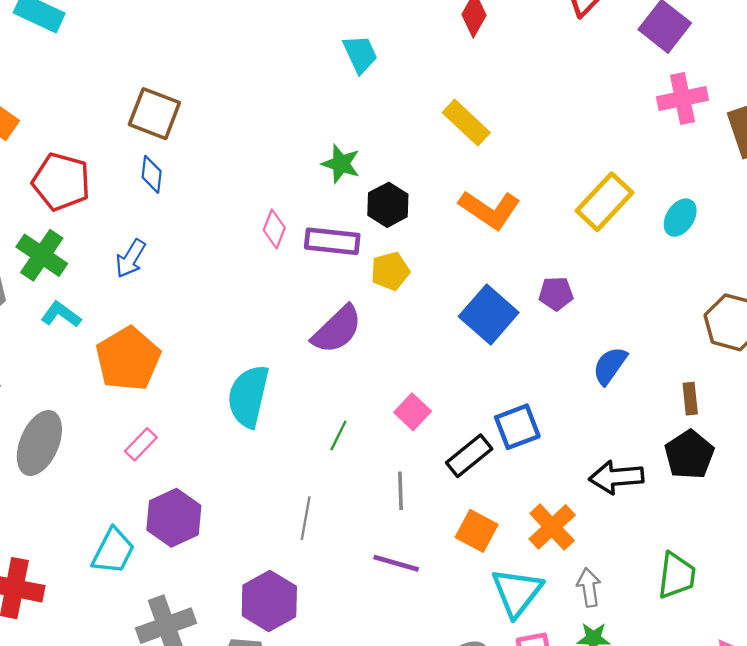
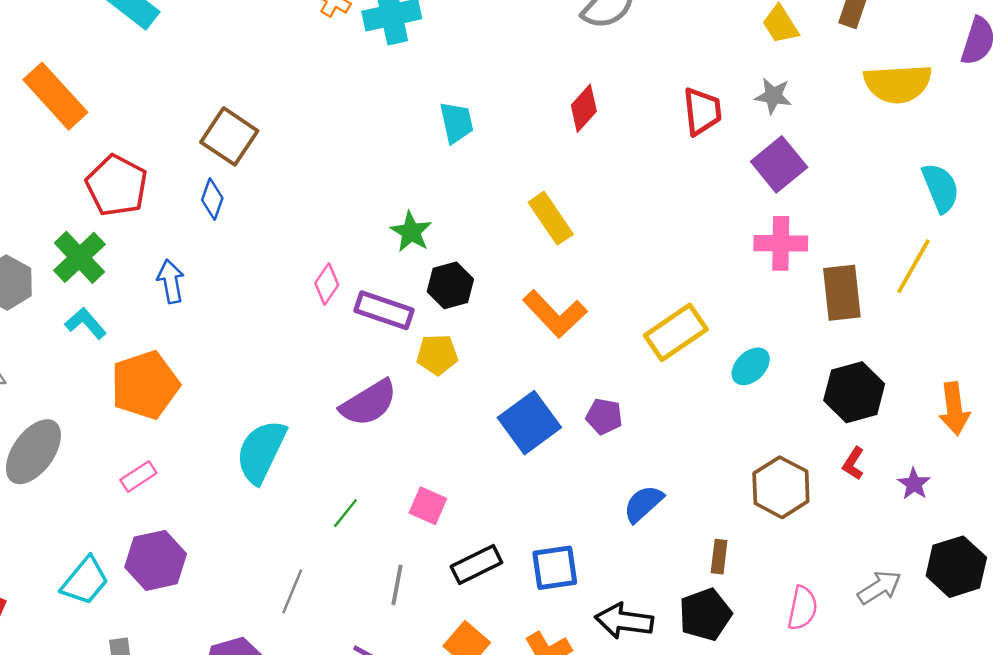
blue arrow: (131, 259) -> (171, 281), turned 126
pink square: (413, 412) -> (428, 506), turned -32
blue square: (517, 427) -> (555, 568), moved

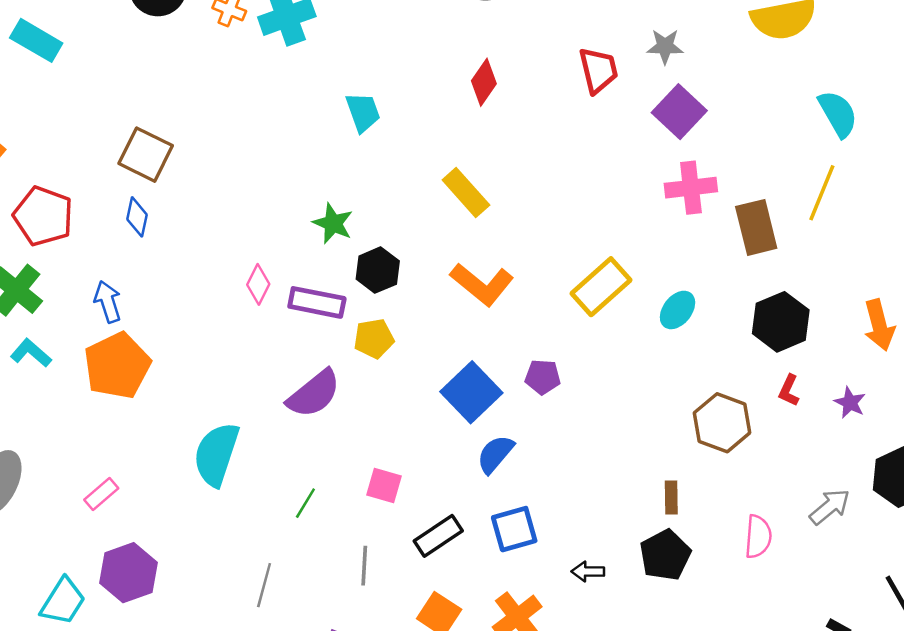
orange pentagon: (145, 385) -> (117, 366), moved
blue semicircle: (643, 504) -> (495, 454), moved
black arrow: (624, 621) -> (588, 571), size x0.6

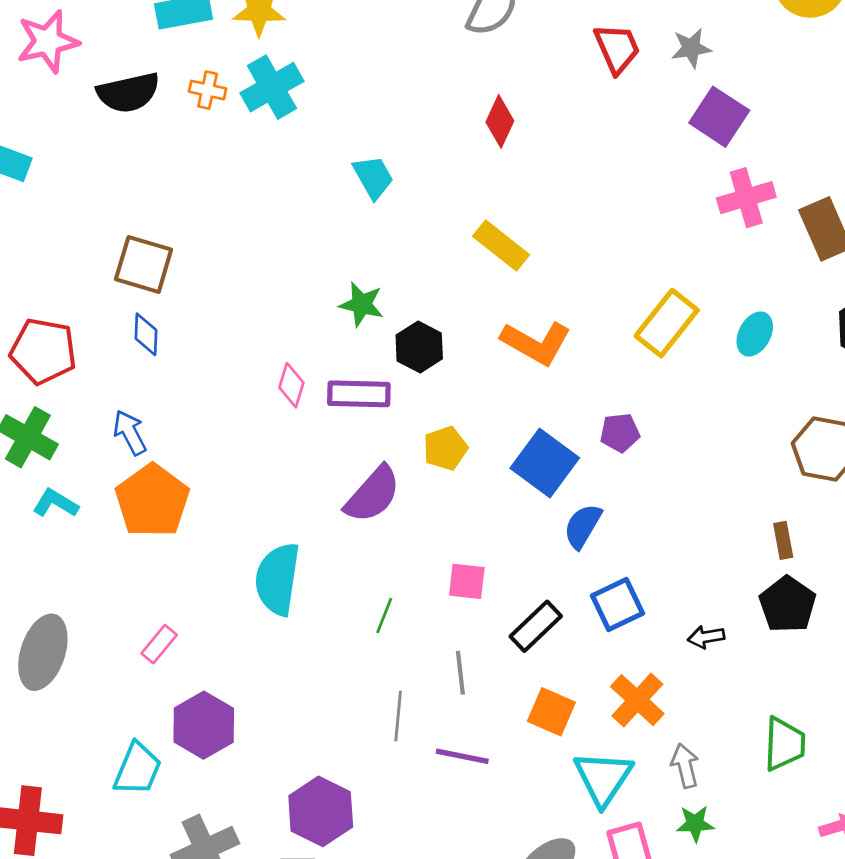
red trapezoid: (598, 70) -> (617, 48), moved
yellow pentagon: (374, 339) -> (445, 448), moved
gray line: (264, 585) -> (398, 716), moved

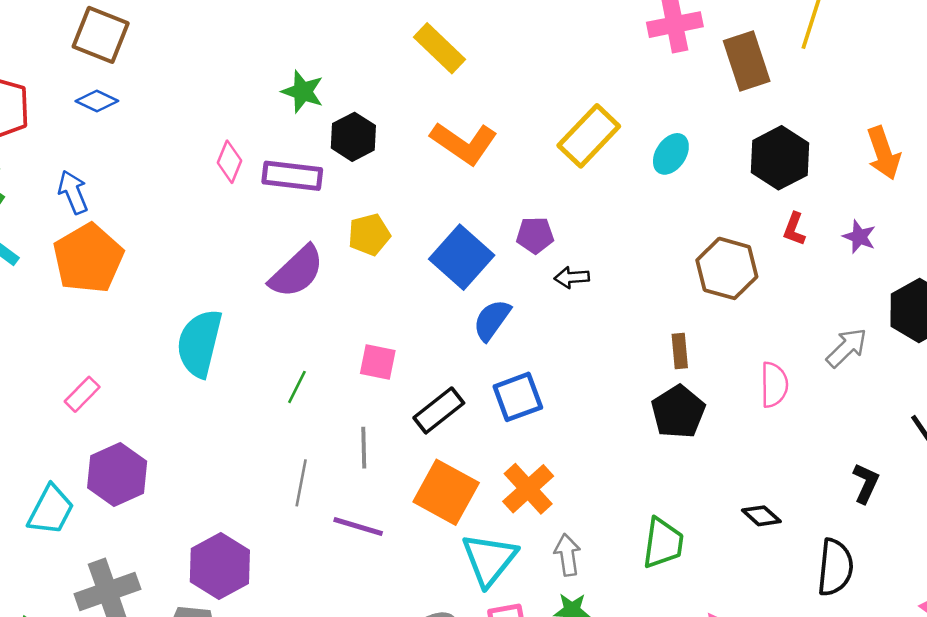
blue diamond: (146, 334) -> (97, 101), turned -72
black arrow: (706, 637) -> (572, 277), moved
orange square: (551, 712) -> (446, 492), size x1.4

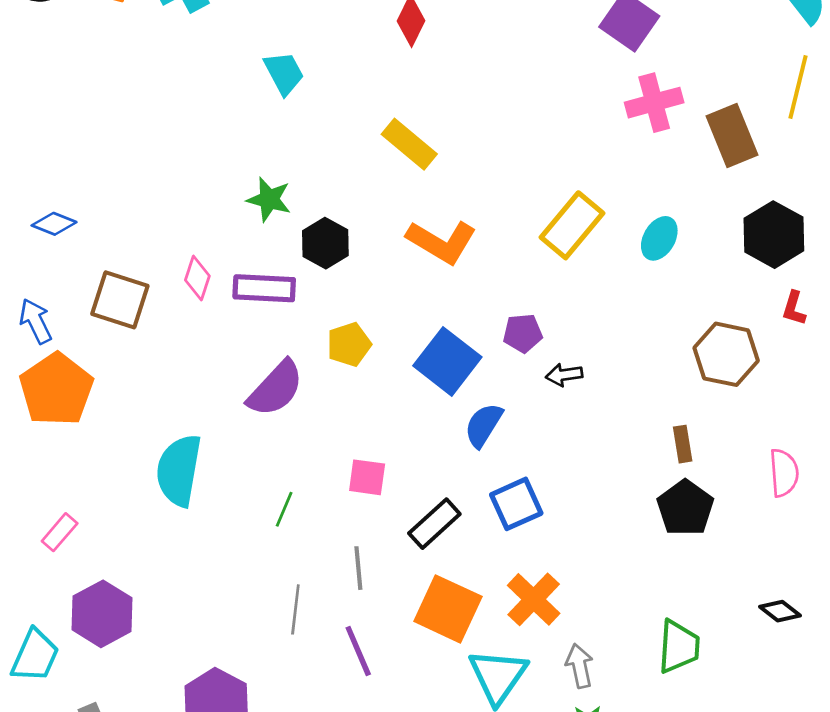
brown square: (101, 35) -> (120, 300), moved
purple line: (358, 526) -> (358, 651), turned 54

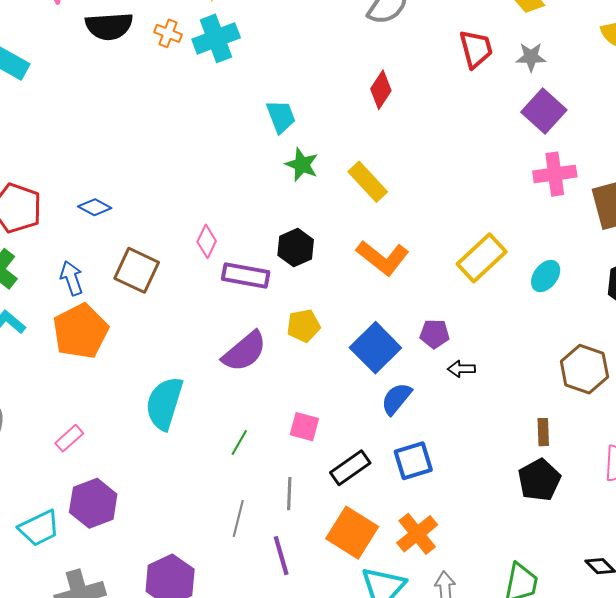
green star: (269, 199) -> (302, 165), moved
pink diamond: (197, 278) -> (207, 241), moved
cyan trapezoid: (35, 656) -> (39, 528), turned 33

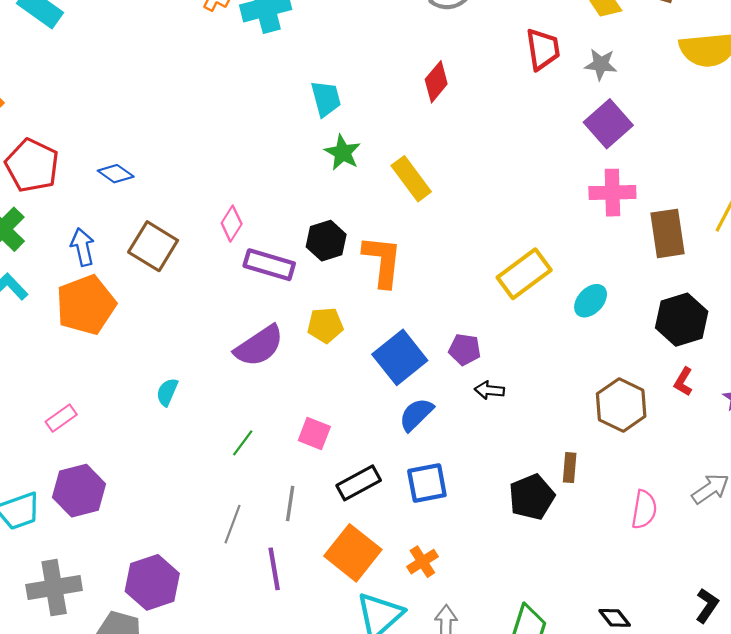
orange L-shape: (383, 258) -> (382, 261), moved, turned -128
cyan semicircle: (164, 403) -> (167, 392), size x0.5
black pentagon: (539, 480) -> (532, 497), moved
orange cross: (417, 534) -> (422, 562), size x0.7

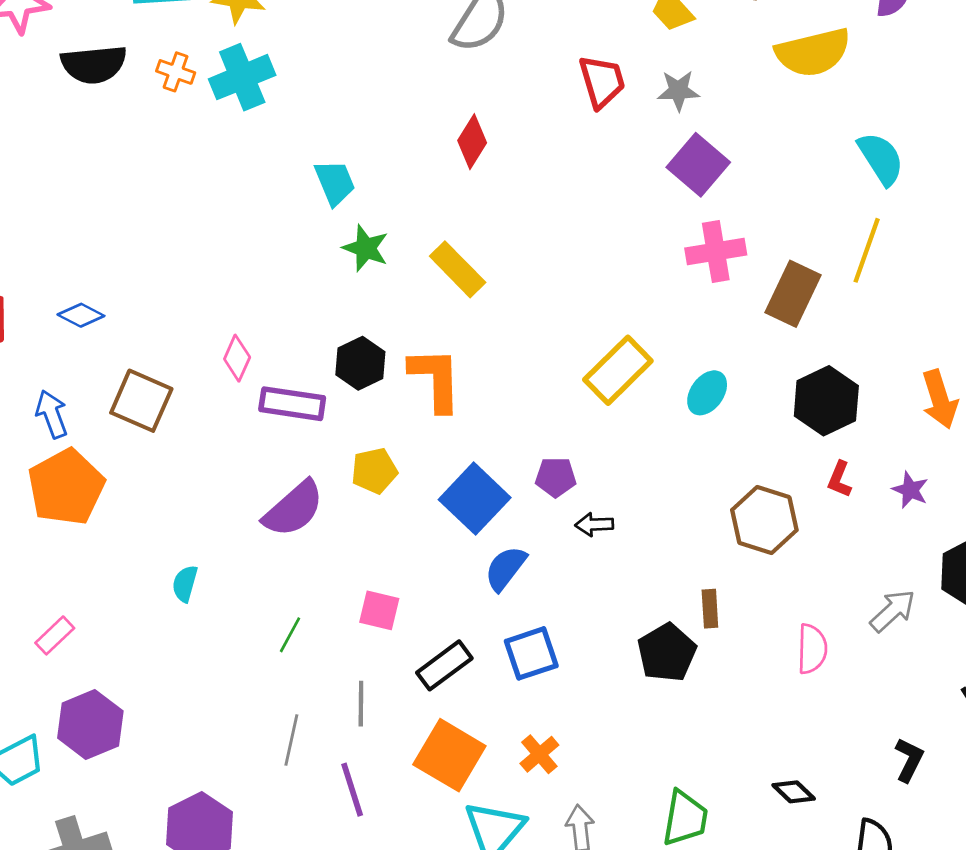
brown rectangle: (667, 233) -> (793, 294), turned 42

